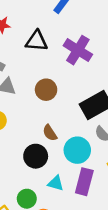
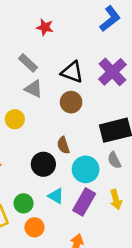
black triangle: (37, 41) -> (72, 72), moved

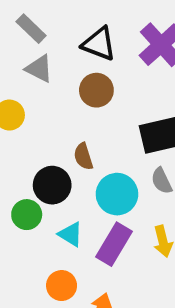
green circle: (24, 203) -> (27, 215), moved
orange circle: (34, 227) -> (62, 286), moved

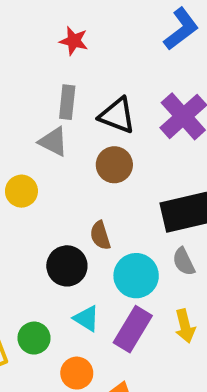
gray rectangle: (31, 29) -> (67, 102), moved, turned 52
green circle: (27, 215) -> (34, 338), moved

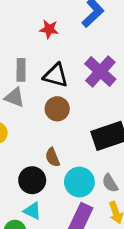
red star: (74, 41) -> (49, 29), moved
gray semicircle: (184, 262) -> (110, 183), moved
cyan triangle: (87, 318) -> (32, 211), moved

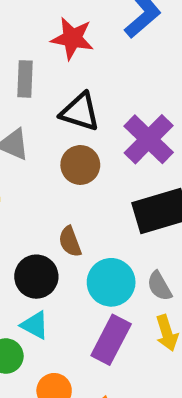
red star: (49, 29) -> (72, 38), size x1.4
gray rectangle: (21, 70) -> (25, 79), moved
purple cross: (100, 71) -> (149, 139), moved

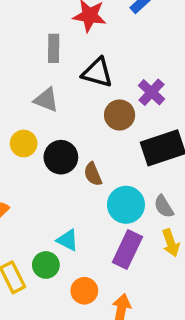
purple cross: (149, 139) -> (152, 92), size x0.7
brown circle: (80, 165) -> (120, 115), moved
black circle: (36, 277) -> (61, 157), moved

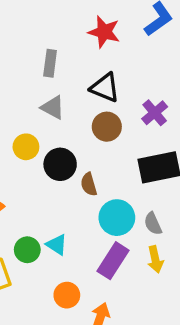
gray rectangle: (54, 48) -> (50, 63), moved
brown circle: (120, 115) -> (107, 127), moved
green circle: (46, 265) -> (27, 250), moved

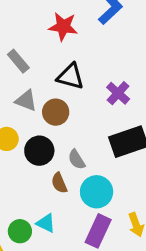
gray rectangle: (50, 63) -> (18, 61), turned -40
brown circle: (107, 127) -> (56, 112), moved
brown semicircle: (89, 184) -> (59, 183), moved
gray semicircle: (153, 224) -> (77, 159), moved

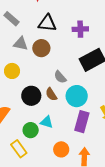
purple cross: (118, 93) -> (80, 29), turned -35
black circle: (39, 151) -> (31, 96), moved

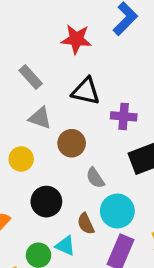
purple cross: (80, 29) -> (124, 116), moved
brown circle: (41, 48) -> (72, 143), moved
brown semicircle: (51, 94) -> (86, 224), moved

